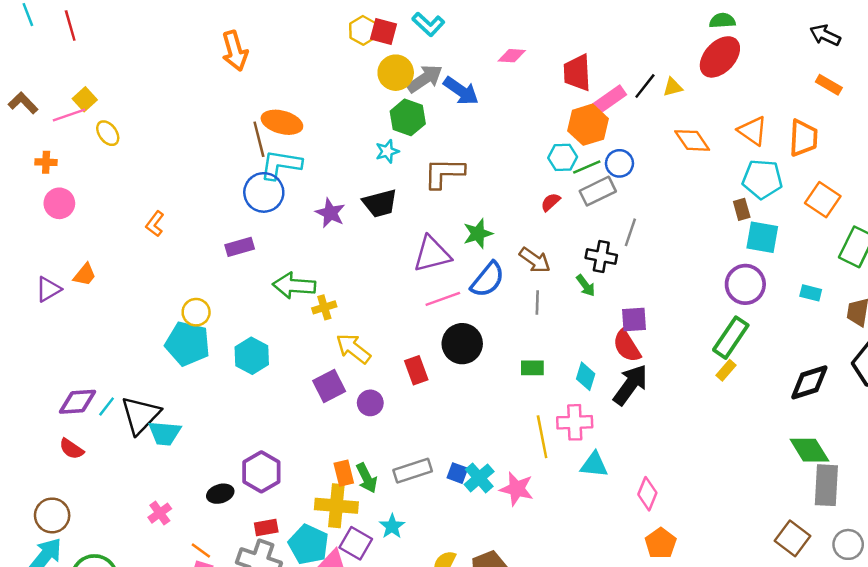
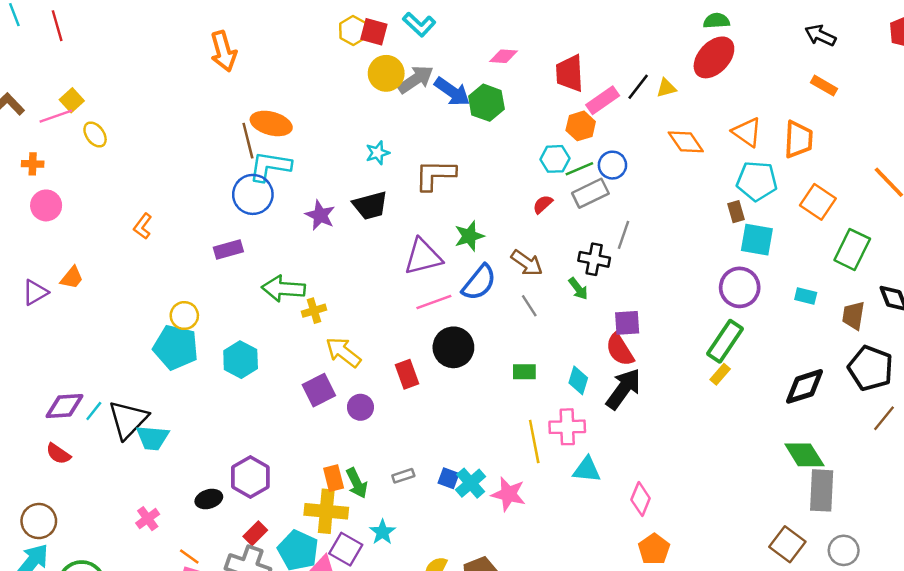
green hexagon: (408, 117) -> (486, 103), moved
orange hexagon: (588, 125) -> (581, 126), size x0.7
gray line: (537, 303) -> (529, 306), turned -35
gray rectangle: (413, 471) -> (403, 476), size x0.6
red rectangle: (266, 528) -> (255, 533), turned -35

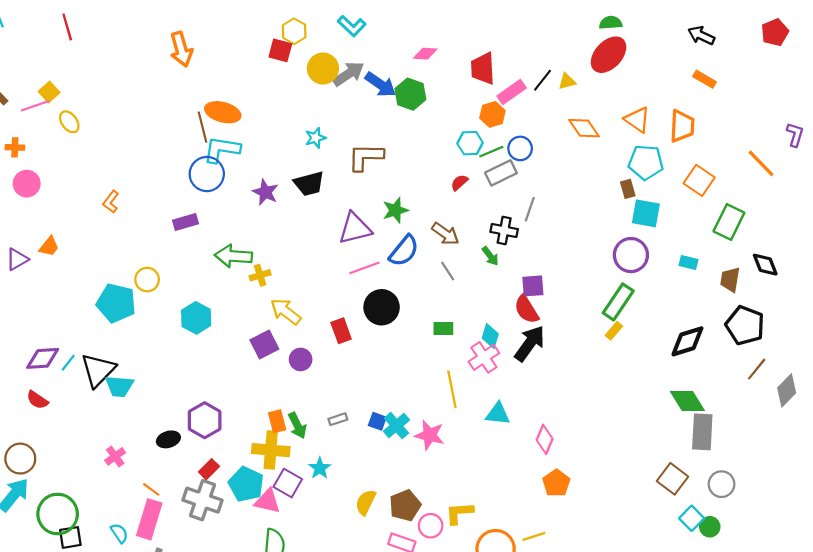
red line: (57, 26) -> (67, 27), moved
red square: (374, 32) -> (280, 50), moved
cyan pentagon: (176, 347) -> (116, 303), moved
pink cross: (567, 427) -> (484, 357), moved, turned -32

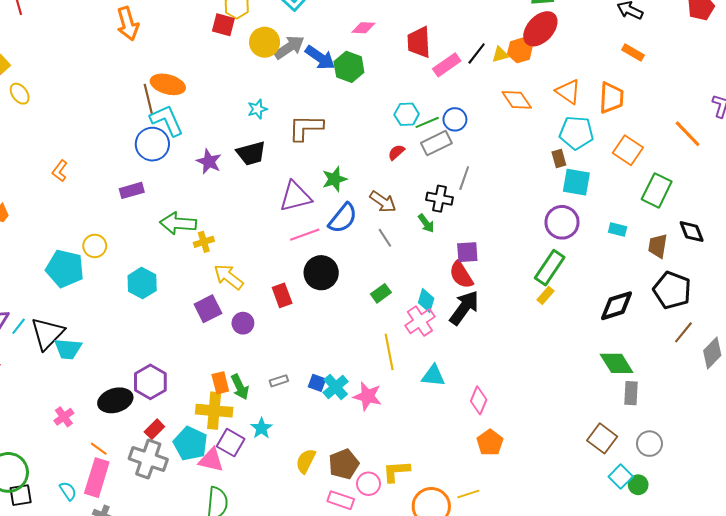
orange hexagon: (492, 114) -> (520, 50), moved
cyan L-shape: (222, 150) -> (167, 120), turned 57
green rectangle: (443, 329) -> (381, 293), turned -36
gray rectangle: (702, 432) -> (631, 393), size x0.7
black ellipse: (168, 439) -> (115, 400), size x1.5

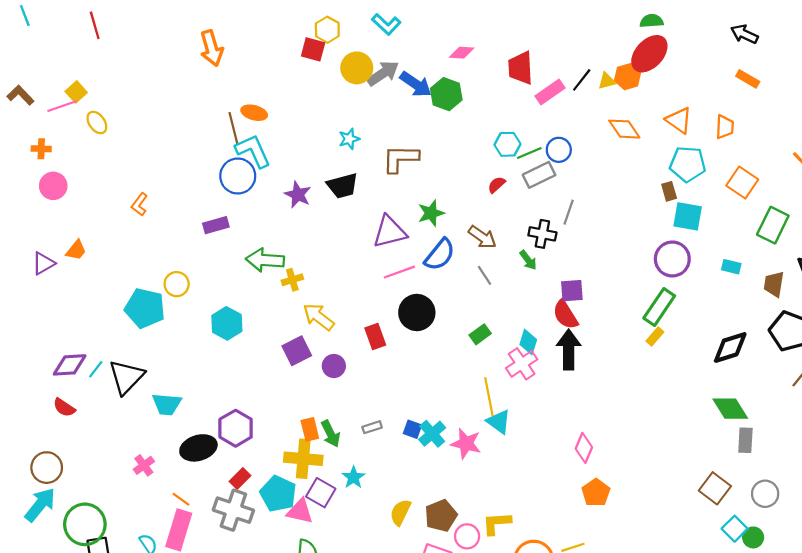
orange ellipse: (168, 84) -> (254, 113), size x0.7
orange trapezoid: (611, 98) -> (725, 127), size x0.7
black arrow: (464, 308) -> (569, 350), turned -36
cyan trapezoid: (68, 349) -> (167, 404), moved
cyan triangle: (433, 376) -> (499, 422), moved, turned 30

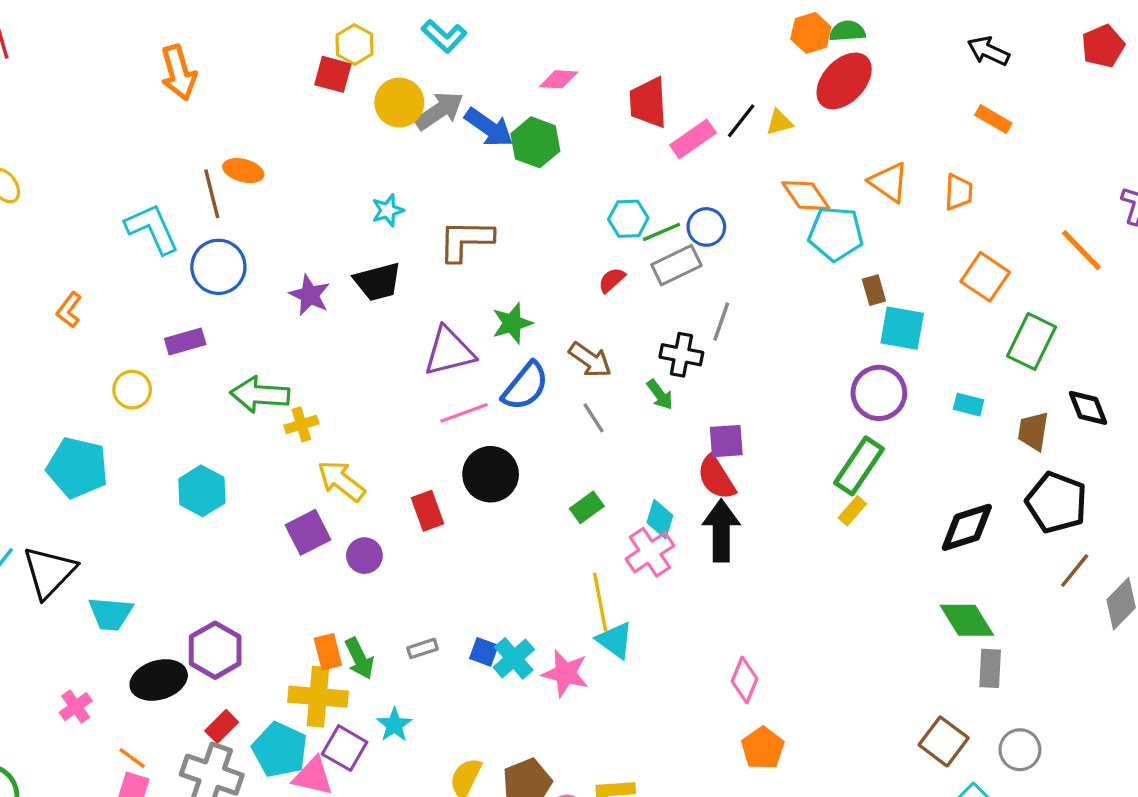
orange hexagon: (628, 77) -> (811, 33), moved
cyan L-shape: (253, 151) -> (152, 229), moved
cyan pentagon: (688, 164) -> (836, 234), moved
yellow circle: (177, 284) -> (132, 390), moved

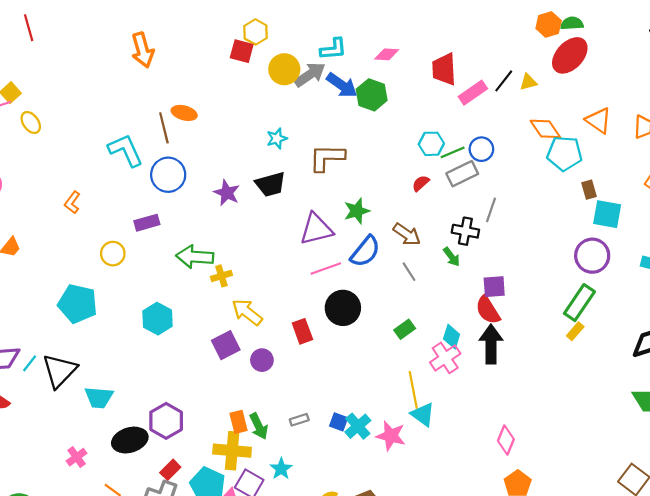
cyan L-shape: (444, 36) -> (333, 49), moved, turned -48

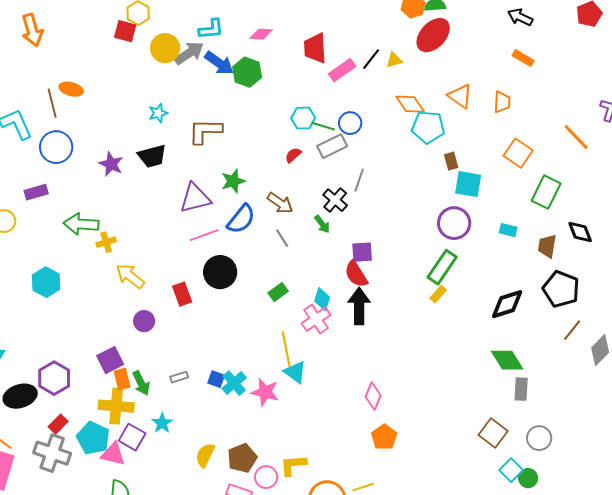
green line: (453, 152) -> (323, 126), turned 40
black cross: (465, 231) -> (335, 200), turned 30
purple square: (226, 345) -> (110, 360), moved

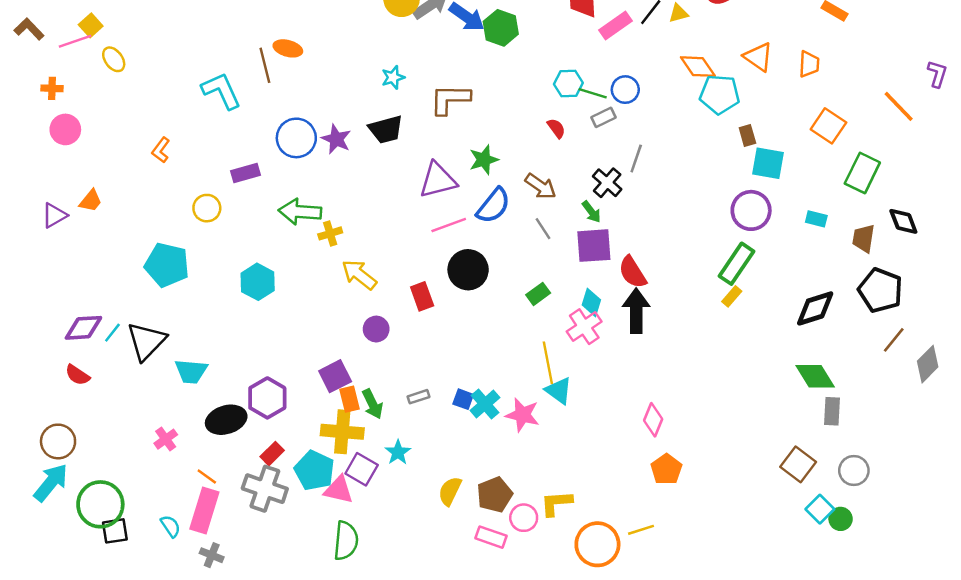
gray rectangle: (332, 146) -> (603, 117), size x0.7
blue circle: (56, 147) -> (296, 138), moved
red semicircle: (293, 155) -> (556, 128), turned 96
purple square: (362, 252) -> (594, 246), moved, size x1.4

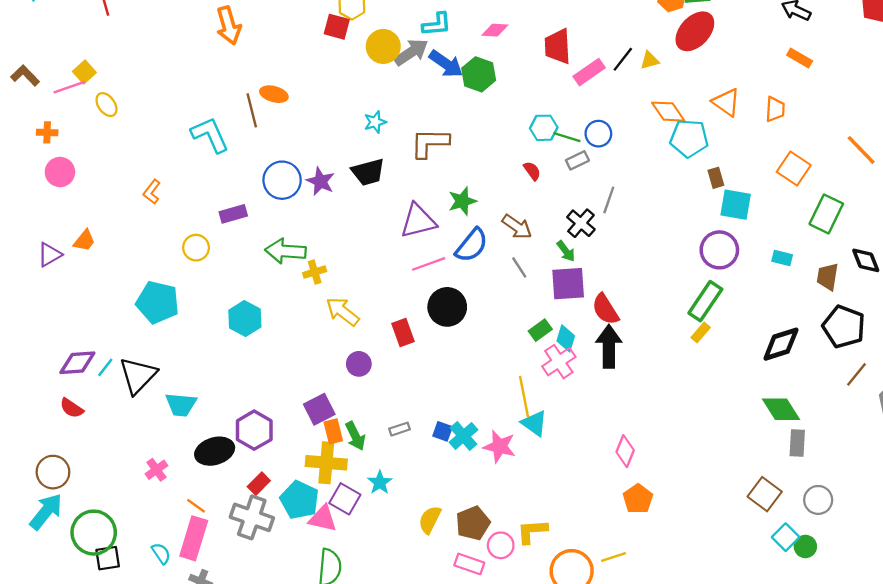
green rectangle: (538, 294) -> (540, 330), moved

